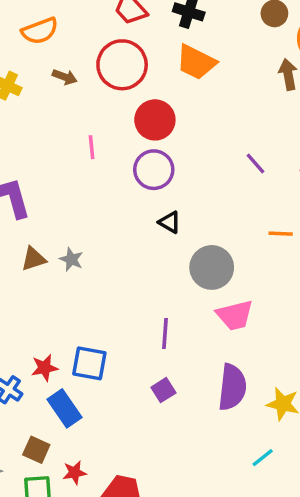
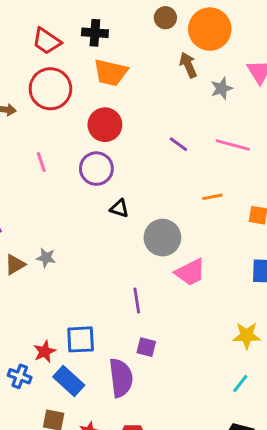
red circle: (155, 120) -> (105, 125), moved
purple semicircle: (232, 387) -> (121, 378), moved
purple square: (163, 390) -> (146, 347), turned -30

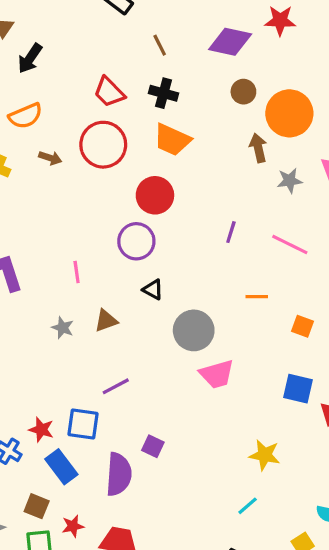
purple line: (178, 144) -> (231, 232), turned 60
pink line: (41, 162) -> (77, 272), moved
brown triangle: (15, 265) -> (106, 321), moved
purple line: (137, 301) -> (116, 386), moved, turned 60
red star: (45, 352) -> (41, 430), turned 30

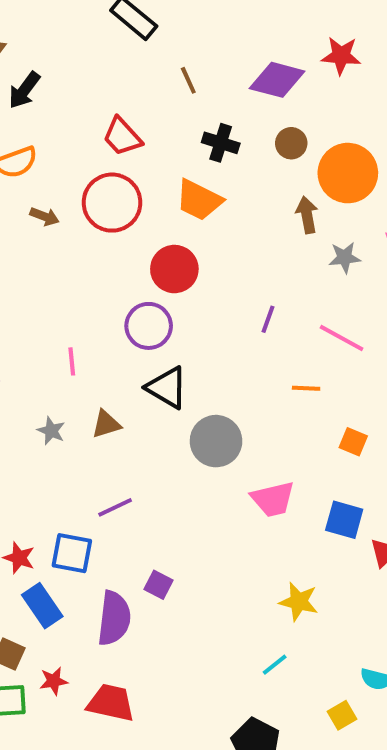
black cross: (163, 93) -> (221, 143), moved
black triangle: (153, 290) -> (167, 388), size x1.6
orange line: (257, 297) -> (306, 388), moved
pink trapezoid: (217, 374) -> (273, 499), moved

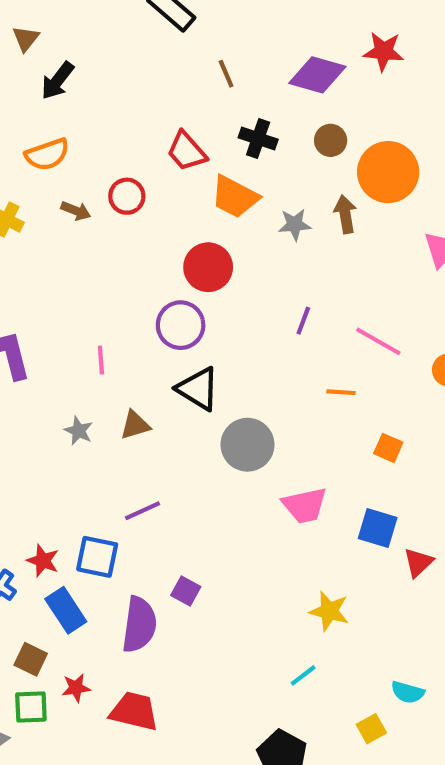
red trapezoid: (122, 137) -> (187, 151), moved
red circle: (112, 203) -> (127, 196), moved, size x0.6
gray star: (345, 258) -> (295, 225), moved

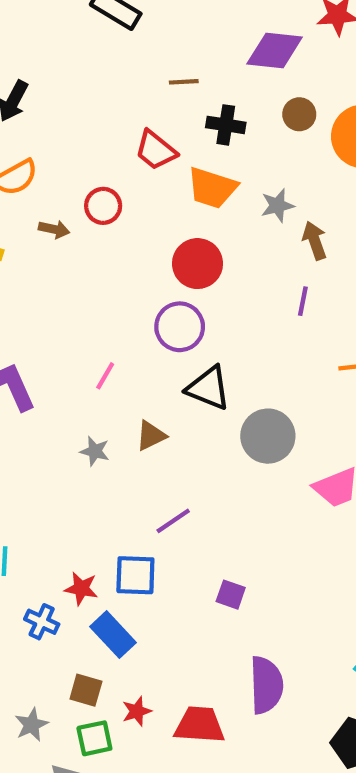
brown line: (226, 74) -> (184, 82), moved, turned -60
brown arrow: (345, 214) -> (315, 241), moved
pink line: (101, 360) -> (105, 376), turned 44
purple semicircle: (139, 625) -> (266, 685), moved

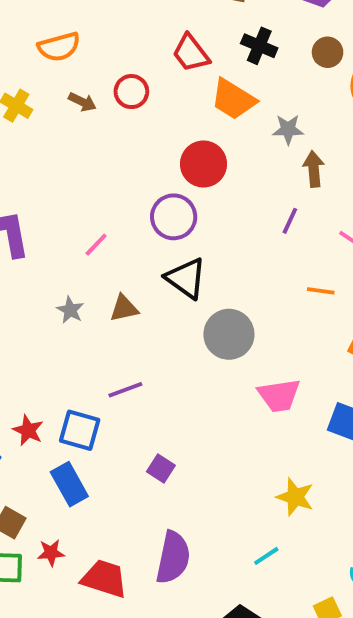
blue rectangle: (113, 635) -> (69, 484), moved

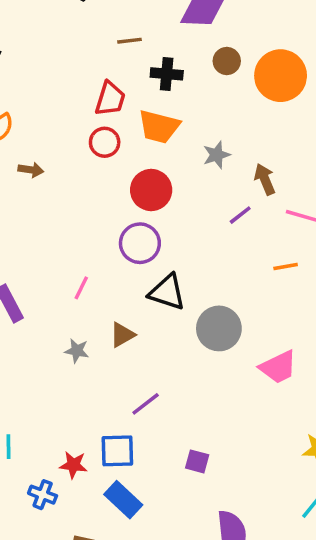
red trapezoid: (191, 53) -> (110, 99), turned -108
red circle: (131, 92) -> (105, 142), moved
gray star: (288, 129) -> (217, 155), moved
brown arrow: (314, 169) -> (265, 179), moved
purple line: (290, 221) -> (240, 215), turned 45

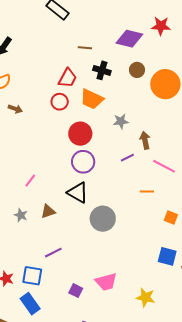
purple circle: (140, 243) -> (83, 162), moved
pink trapezoid: (278, 367) -> (106, 282), moved

